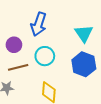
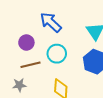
blue arrow: (39, 24) -> (51, 22), turned 115

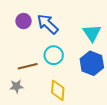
purple circle: (26, 43) -> (24, 21), moved

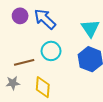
yellow diamond: (58, 90) -> (43, 87), moved

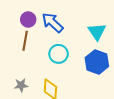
brown line: (24, 62) -> (25, 41), moved, turned -66

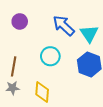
blue arrow: (52, 23) -> (64, 26), moved
brown line: (25, 41) -> (14, 66), moved

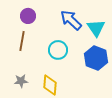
brown line: (14, 66) -> (22, 41), moved

